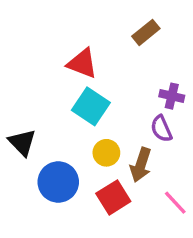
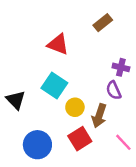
cyan square: (91, 106) -> (54, 85), moved
blue circle: (58, 182) -> (37, 145), moved

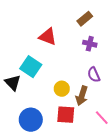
purple cross: (121, 67) -> (90, 44), moved
cyan square: (54, 85) -> (31, 67), moved
red square: (80, 139) -> (66, 115), turned 36

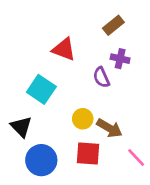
purple semicircle: (94, 75) -> (101, 77), moved
black triangle: (13, 83) -> (21, 127), moved
brown arrow: (82, 96) -> (109, 128), turned -78

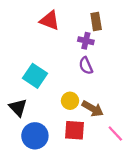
brown rectangle: (113, 25) -> (96, 22), turned -60
red triangle: (64, 49) -> (50, 20), moved
purple cross: (120, 59) -> (86, 41), moved

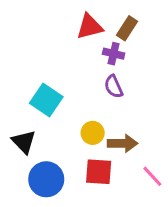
red triangle: (50, 20) -> (90, 27), moved, turned -35
brown rectangle: (96, 22) -> (127, 28), turned 42
brown arrow: (93, 109) -> (123, 143), turned -30

